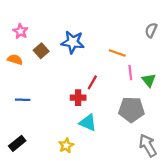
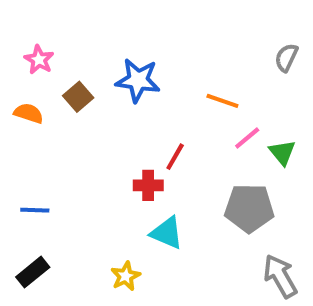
pink line: (130, 73) -> (247, 138), turned 56
blue line: (23, 100) -> (35, 210), moved

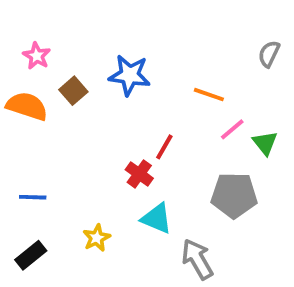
orange semicircle: (29, 113) -> (27, 106), size x1.5
red cross: (148, 185) -> (139, 174), turned 36
yellow star: (126, 276) -> (97, 238), moved
gray arrow: (280, 276) -> (197, 259), moved

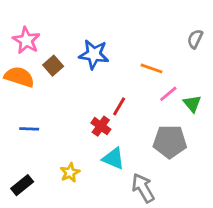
pink star: (37, 56) -> (26, 40), size x1.4
blue line: (33, 197) -> (29, 129), moved

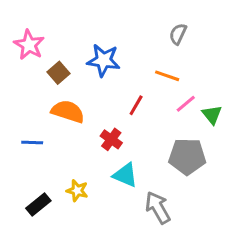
gray semicircle: (195, 39) -> (178, 34), moved
orange semicircle: (19, 77) -> (68, 111), moved
red line: (119, 106) -> (136, 105), moved
yellow star: (70, 173) -> (77, 191), turned -30
black rectangle: (22, 185) -> (38, 205), moved

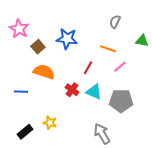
green triangle: (212, 115) -> (142, 41), moved, turned -40
cyan triangle: (125, 175) -> (94, 92), moved

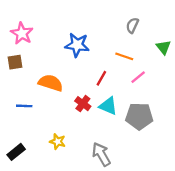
green triangle: (142, 41) -> (163, 47), turned 40
brown square: (38, 47) -> (15, 62), moved, turned 32
black rectangle: (25, 132) -> (16, 152), moved
gray arrow: (102, 134) -> (101, 154), moved

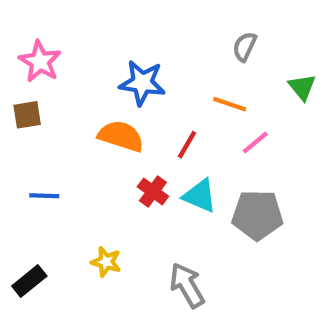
orange semicircle: (51, 83) -> (121, 136), moved

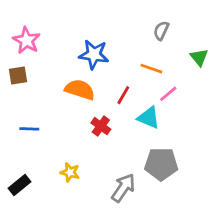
cyan triangle: (200, 196) -> (149, 118), moved
gray pentagon: (257, 215) -> (161, 164), moved
gray arrow: (187, 285) -> (123, 188), turned 64

